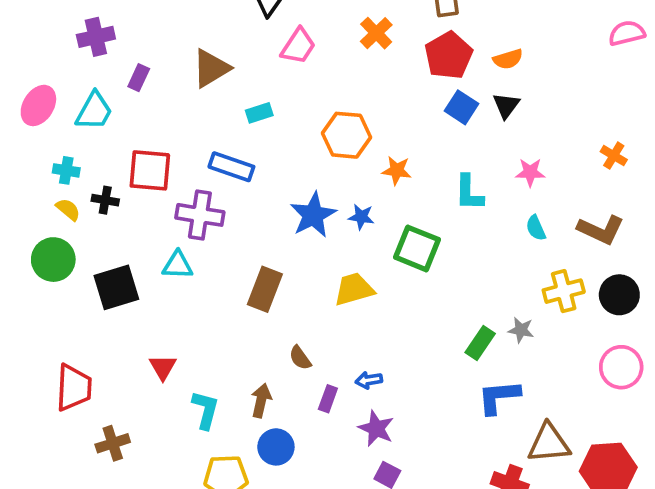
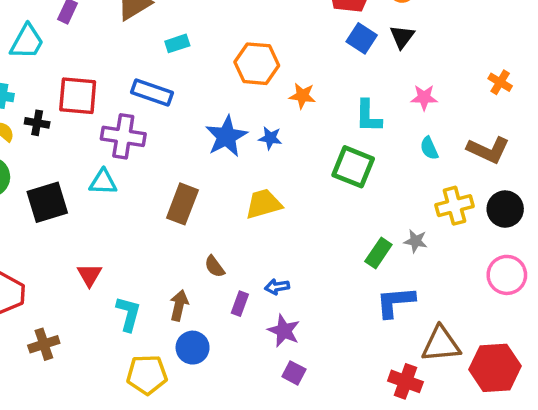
green square: (417, 248) -> (353, 167), moved

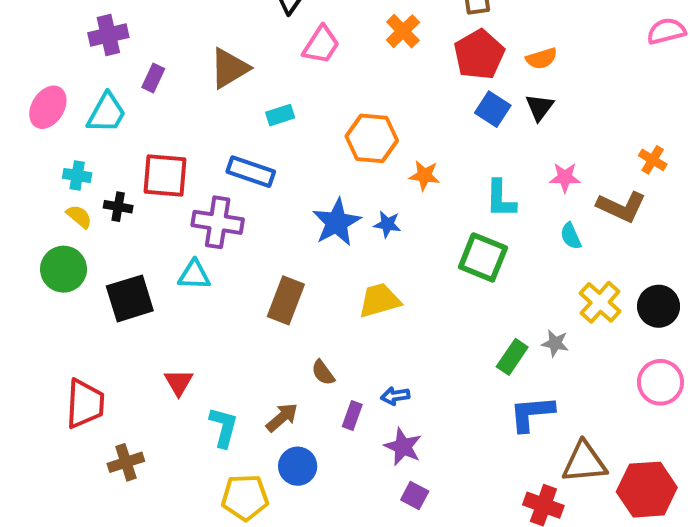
brown L-shape: (488, 150) -> (621, 207), moved
yellow cross: (454, 206) -> (600, 302), turned -33
brown arrow: (179, 305) -> (282, 417), turned 36

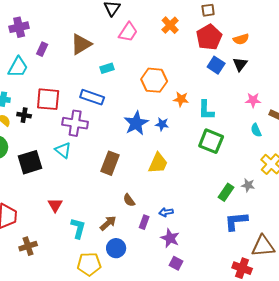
cyan L-shape: (501, 199) -> (206, 110), moved
cyan triangle: (194, 275) -> (63, 150), turned 36
yellow trapezoid: (380, 300) -> (158, 163), turned 130

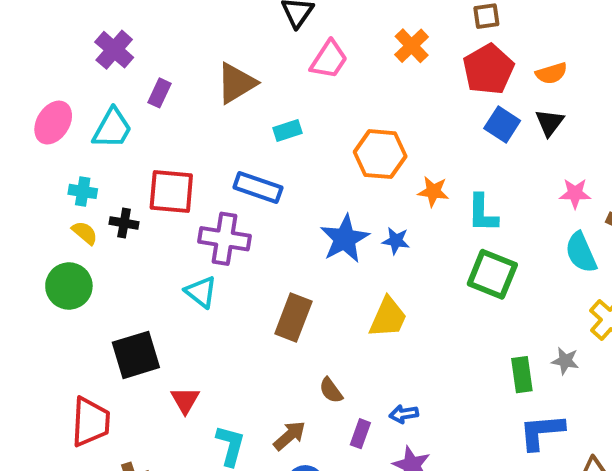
purple cross: (19, 27) -> (114, 50), turned -36
cyan semicircle: (256, 130) -> (581, 253), size x1.5
black square: (30, 162) -> (136, 355), moved
green rectangle: (226, 192) -> (522, 375), turned -42

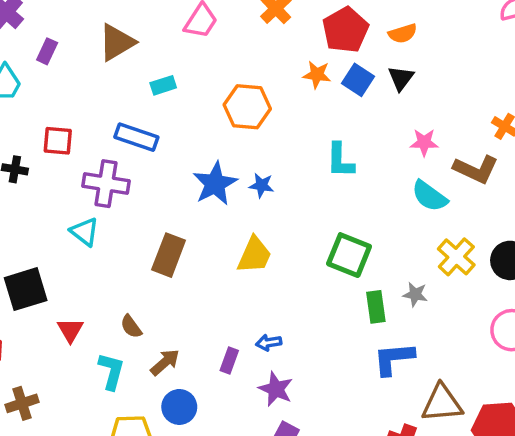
red square: (171, 191) -> (58, 141), size x0.7
orange star: (433, 191) -> (317, 75), moved
cyan semicircle: (581, 253) -> (429, 196), turned -30
green square: (492, 274) -> (349, 255), moved
brown semicircle: (331, 390) -> (131, 327), moved

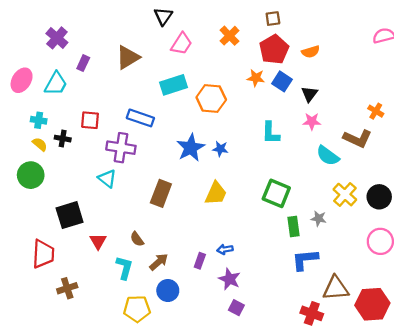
black triangle: (401, 78) -> (309, 94), moved
cyan rectangle: (163, 85) -> (174, 85), moved, size x1.6
pink star: (424, 142) -> (312, 121), moved

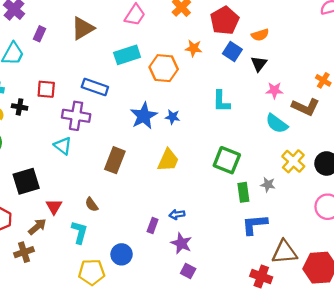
orange semicircle: (311, 52) -> (260, 35), moved
orange star: (256, 78) -> (194, 48), moved
pink star: (312, 121) -> (274, 90), moved
brown arrow: (159, 262) -> (37, 227), moved

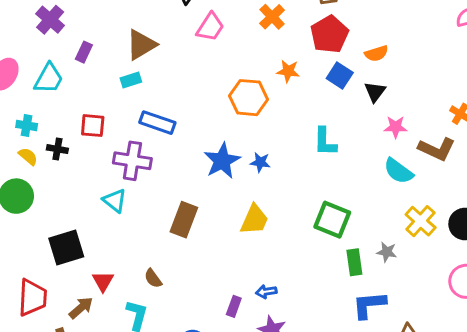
cyan rectangle: (127, 55) -> (131, 80), moved, size x0.6

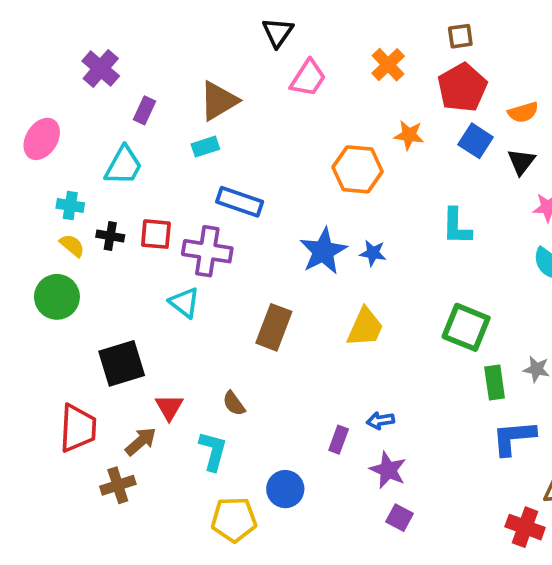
cyan trapezoid: (49, 78) -> (124, 166), moved
red square: (93, 126) -> (156, 234), moved

